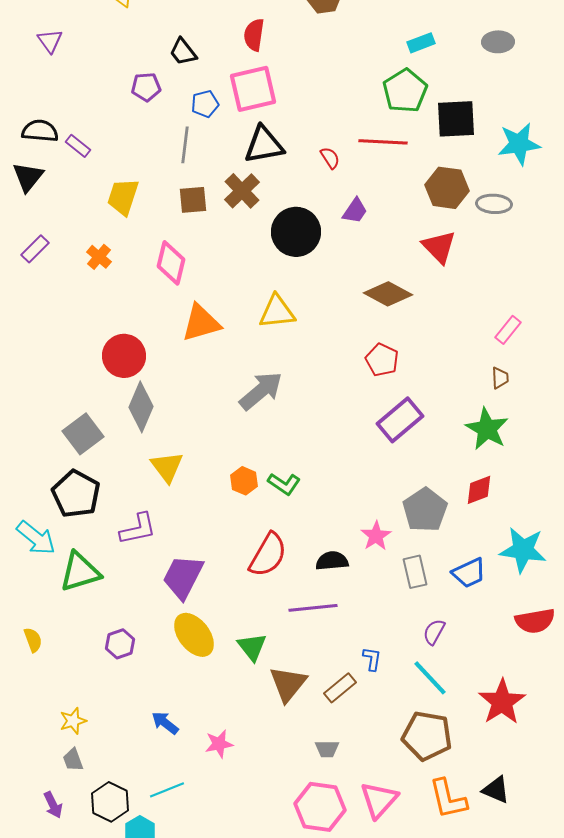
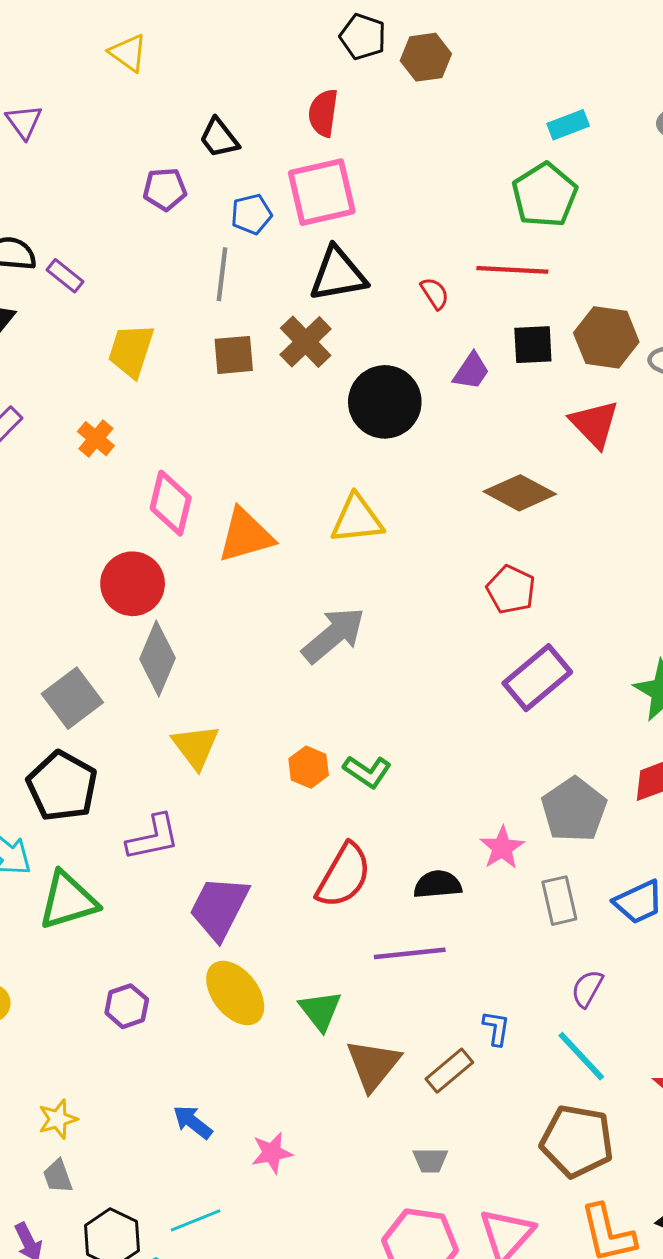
black square: (456, 119) -> (533, 345), moved, size x0.7
pink diamond: (171, 263) -> (171, 503), moved

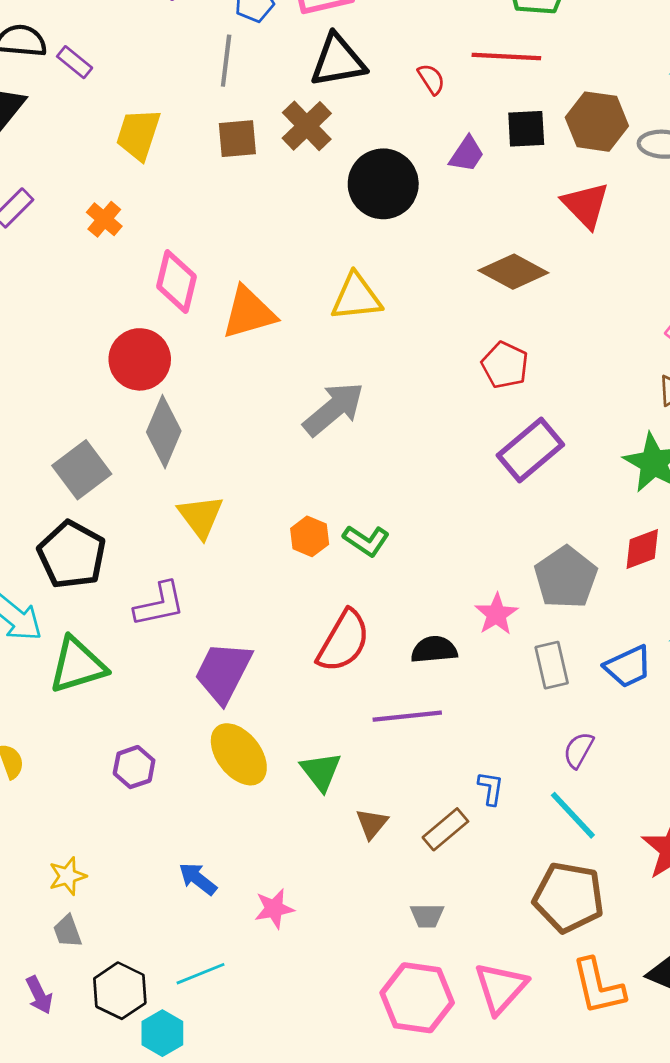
brown triangle: (373, 1065) -> (372, 824), size x0.6

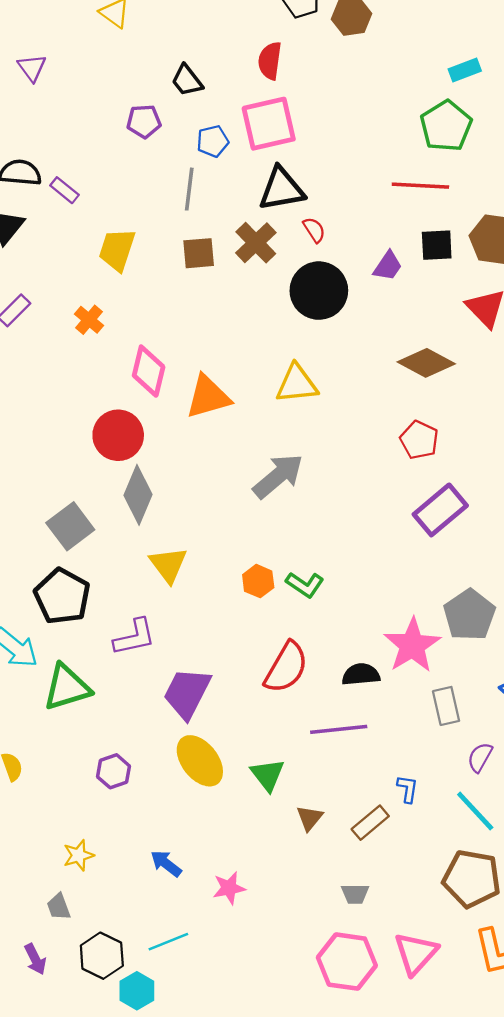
red semicircle: (431, 79) -> (314, 230), moved
pink star: (496, 614) -> (412, 645), size x1.6
gray rectangle: (552, 665) -> (446, 706), moved
yellow star: (68, 876) -> (78, 855), moved

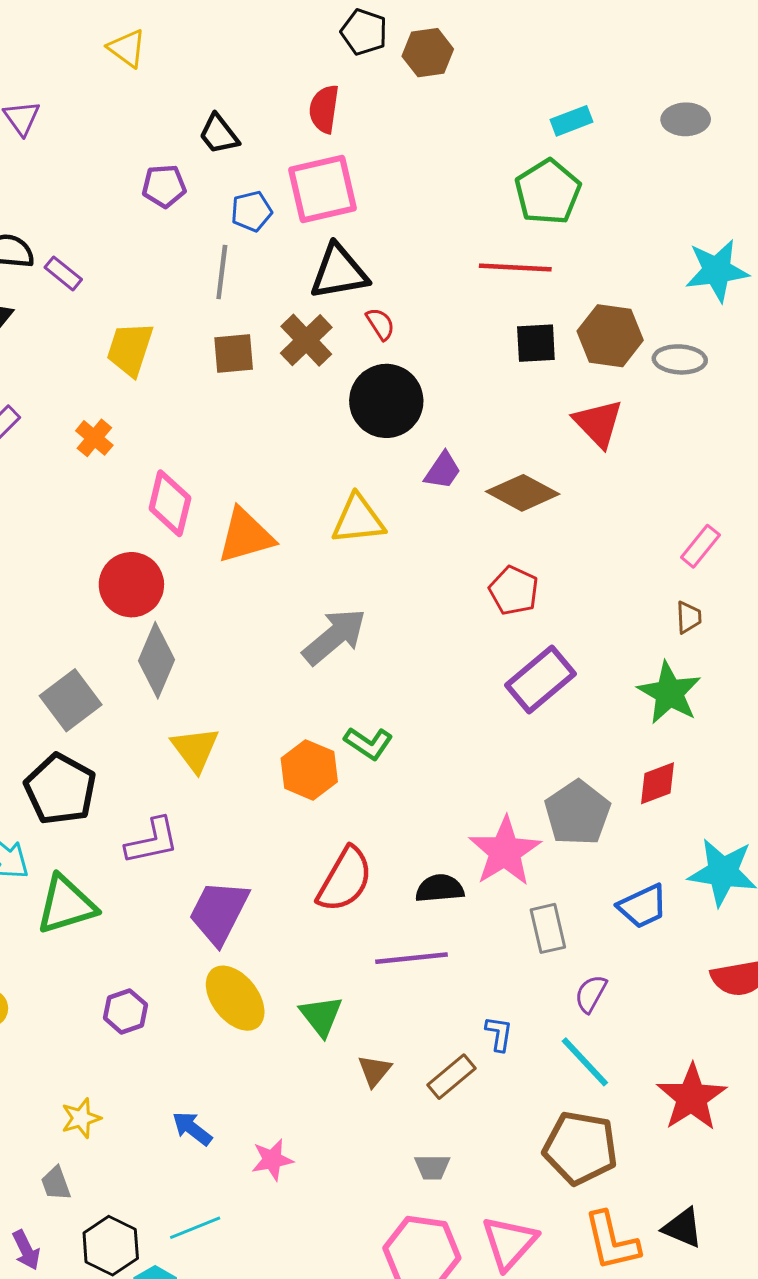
purple trapezoid: (388, 266) -> (443, 471), moved
orange hexagon: (258, 581) -> (309, 770), size x1.4
green L-shape: (305, 585) -> (369, 743), moved

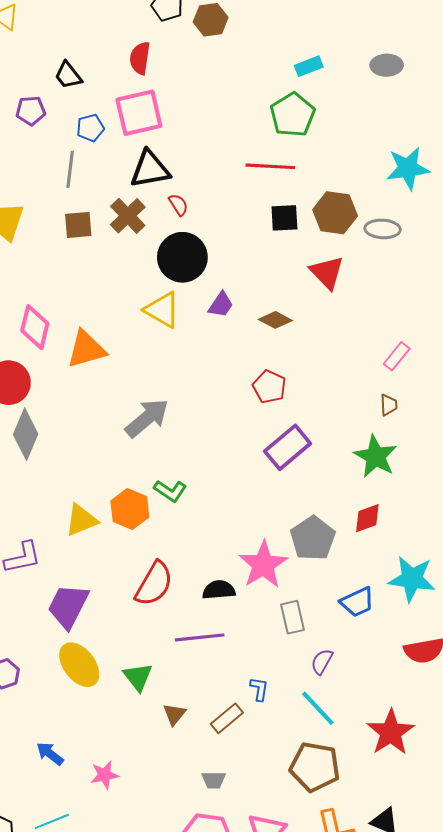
brown diamond: (523, 493) -> (275, 320), size x0.7
yellow triangle: (358, 519) -> (162, 310), moved, turned 36
yellow triangle: (195, 749) -> (81, 520), moved, turned 45

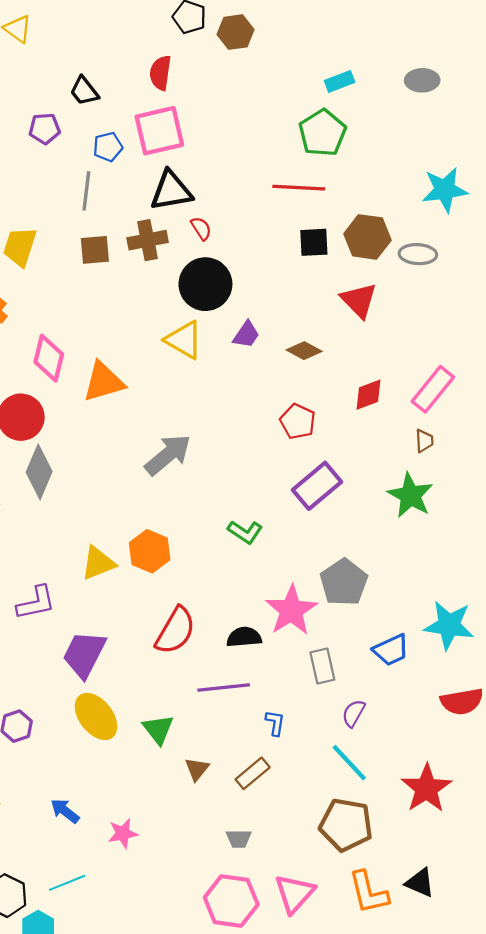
brown cross: (128, 216) -> (148, 240), turned 33
pink rectangle: (397, 356) -> (433, 389), size x1.5
green L-shape: (170, 491) -> (245, 532), moved
red diamond: (367, 518) -> (369, 395), moved
blue L-shape: (259, 689) -> (275, 723), moved

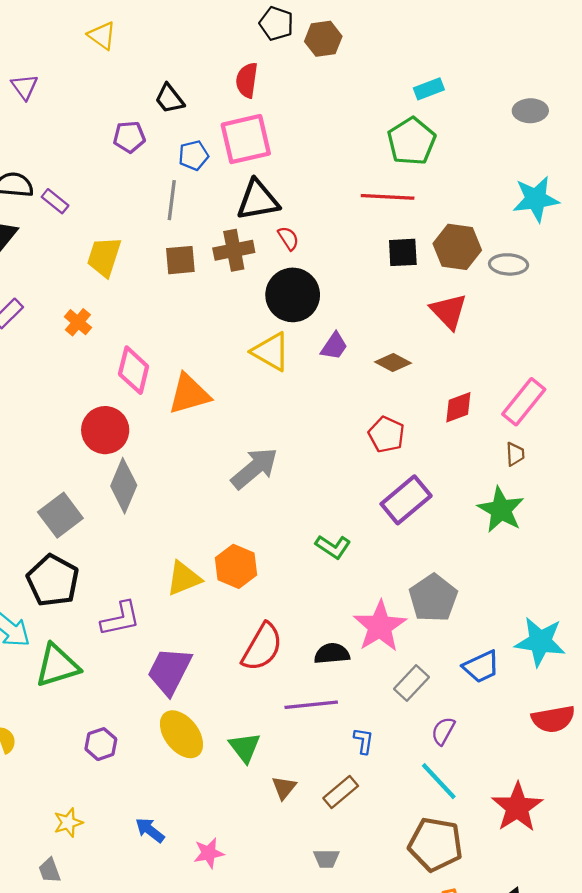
gray ellipse: (422, 80) -> (530, 111), moved
gray rectangle: (322, 666) -> (411, 683), turned 56

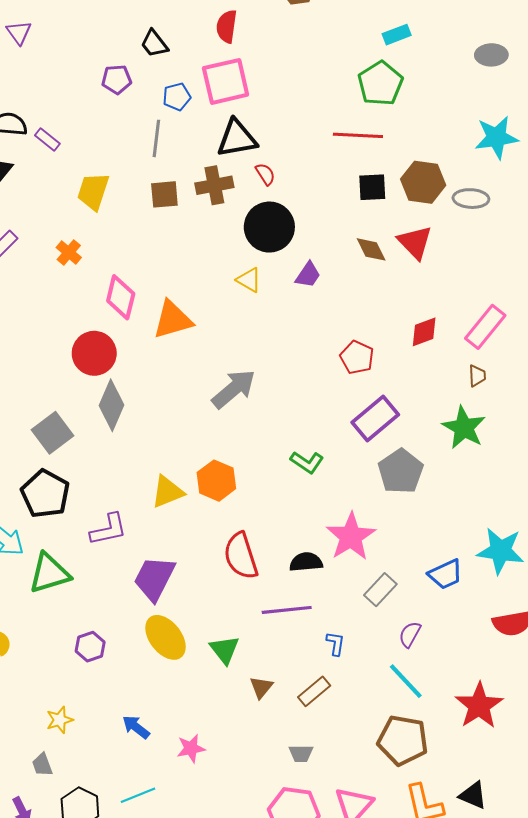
yellow triangle: (271, 352) -> (249, 280), size x0.7
brown diamond: (393, 363) -> (371, 249), moved, turned 36
gray pentagon: (433, 598) -> (401, 471), moved
red semicircle: (262, 647) -> (241, 556), turned 132

